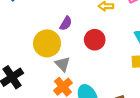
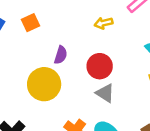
gray triangle: (63, 64) -> (105, 93), moved

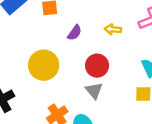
purple semicircle: (61, 55) -> (75, 33), moved

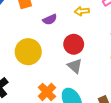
purple semicircle: (75, 33) -> (50, 20), turned 40

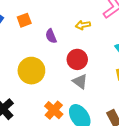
purple semicircle: (50, 20) -> (51, 36), turned 96

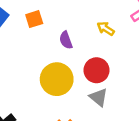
yellow arrow: (83, 25) -> (106, 29), turned 40
yellow circle: (31, 71) -> (57, 79), moved

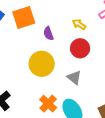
orange square: (34, 19) -> (24, 17), size x1.6
red circle: (97, 70) -> (80, 48), moved

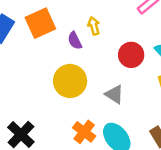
yellow arrow: (79, 24) -> (94, 26), moved, turned 48
red circle: (80, 48) -> (131, 55), moved

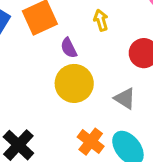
purple semicircle: (75, 41) -> (69, 48), moved

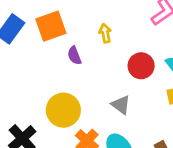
yellow circle: (74, 83) -> (63, 110), moved

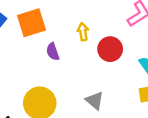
red circle: (141, 66) -> (110, 49), moved

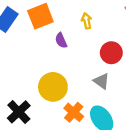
red circle: (110, 49) -> (111, 53), moved

